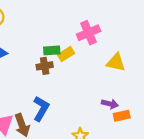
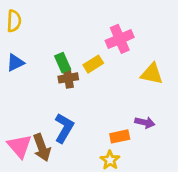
green rectangle: (52, 50) -> (63, 63), moved, turned 70
orange rectangle: (122, 116) -> (120, 136), moved

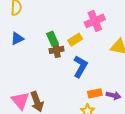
purple arrow: (145, 122) -> (113, 95), moved
blue L-shape: (64, 128) -> (80, 66), moved

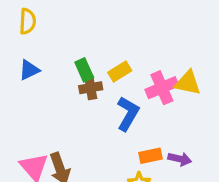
pink cross: (95, 21) -> (162, 88), moved

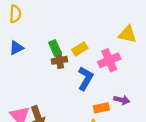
yellow triangle: (188, 83) -> (127, 34), moved
purple arrow: (180, 159) -> (122, 100), moved

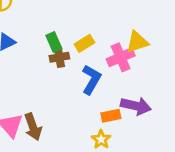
yellow triangle: (127, 34) -> (137, 42), moved, turned -30
purple arrow: (122, 100) -> (136, 106), size x1.5

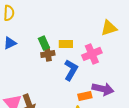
yellow triangle: (137, 42) -> (109, 28), moved
yellow rectangle: (84, 43) -> (66, 44), turned 32

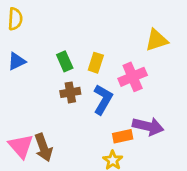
yellow rectangle: (66, 44) -> (96, 63), turned -72
brown cross: (48, 54) -> (70, 92), moved

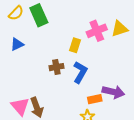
yellow semicircle: (15, 19) -> (16, 13), turned 42
green rectangle: (65, 61) -> (39, 15), moved, size x1.5
pink cross: (133, 77) -> (97, 31), moved

